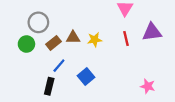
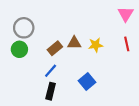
gray circle: (38, 22) -> (24, 28), moved
green circle: (26, 44) -> (19, 49), moved
blue line: (59, 66) -> (51, 71), moved

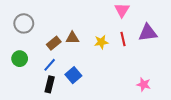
yellow star: (96, 45) -> (101, 42), moved
green circle: (19, 49) -> (20, 59), moved
blue square: (87, 81) -> (73, 75), moved

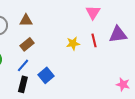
brown triangle: (72, 38) -> (26, 20), moved
pink star: (144, 84) -> (123, 84), moved

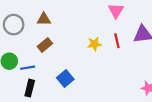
blue line: (23, 65) -> (28, 68), moved, turned 40
black rectangle: (23, 84) -> (30, 88), moved

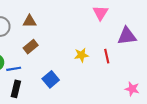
red line: (117, 41) -> (107, 56), moved
yellow star: (94, 44) -> (81, 55), moved

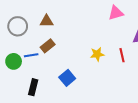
pink triangle: (100, 13) -> (116, 13), turned 42
blue line: (14, 69) -> (31, 55), moved

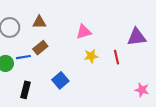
pink triangle: (116, 13) -> (84, 32), moved

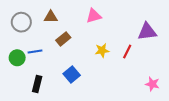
pink triangle: (84, 32) -> (94, 16), moved
brown rectangle: (40, 48) -> (63, 39), moved
red line: (116, 57) -> (127, 51), turned 40

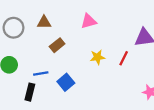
blue line: (35, 51) -> (41, 74), moved

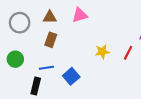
pink triangle: (89, 21) -> (80, 15), moved
brown rectangle: (57, 45) -> (51, 40), moved, turned -32

